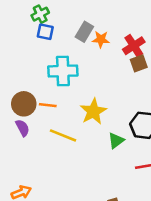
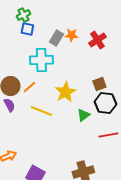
gray rectangle: (84, 32) -> (56, 38), moved
brown square: (139, 63) -> (99, 84), moved
orange line: (48, 105) -> (29, 87), turned -48

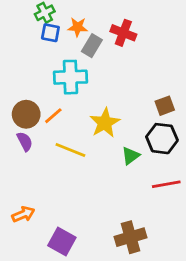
orange star: (71, 35) -> (78, 27), moved
red cross: (97, 40) -> (123, 33), moved, turned -36
brown square: (99, 84) -> (165, 106), moved

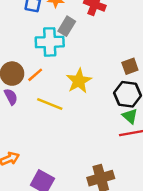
gray rectangle: (92, 46) -> (67, 26), moved
green triangle: (130, 156) -> (130, 116), moved, turned -42

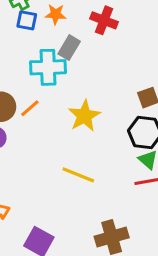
yellow line: (50, 104) -> (78, 175), moved

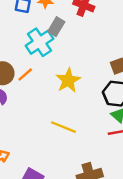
cyan cross: (48, 67) -> (40, 42), turned -32

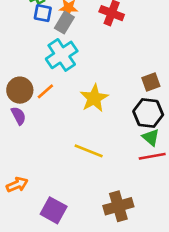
gray rectangle: (56, 27) -> (64, 23), moved

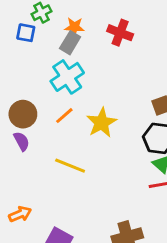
blue square: (43, 13) -> (26, 33), moved
orange line: (45, 91) -> (64, 116), moved
yellow line: (89, 151) -> (70, 166), moved

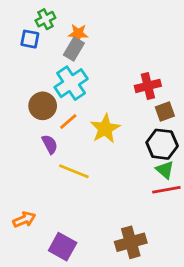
red cross: (120, 33) -> (148, 86), moved, turned -35
brown circle: (23, 114) -> (43, 106), moved
purple semicircle: (22, 141) -> (50, 144), moved

